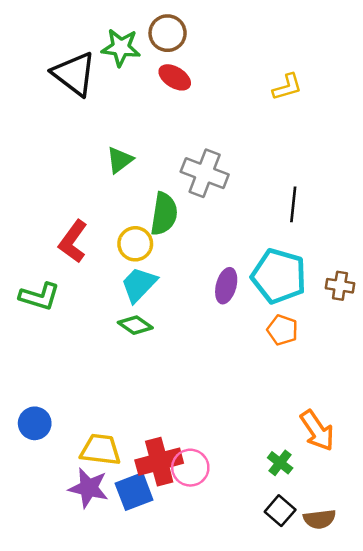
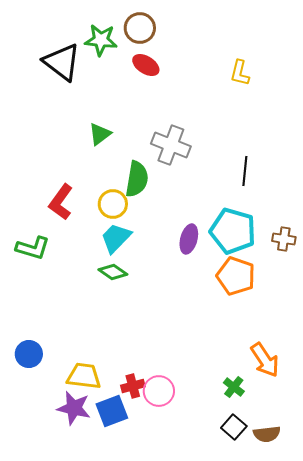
yellow L-shape: (287, 87) -> (240, 73), turned 120
orange pentagon: (282, 330) -> (236, 276), size x1.5
red cross: (159, 462) -> (133, 386), size x0.6

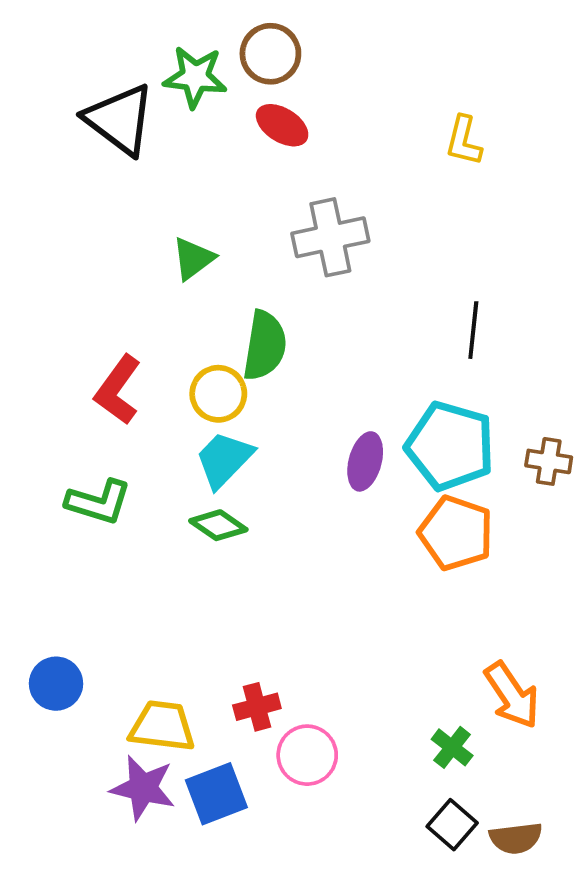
gray cross: (171, 145) -> (330, 237), moved, turned -33
green L-shape: (33, 248) -> (99, 502), moved
red cross: (133, 386) -> (257, 707), moved

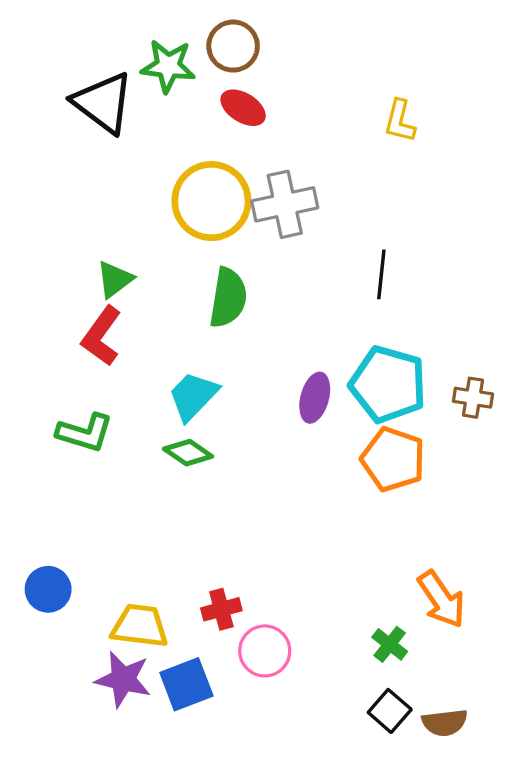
green triangle: (193, 259) -> (115, 279), moved
black line: (473, 330) -> (381, 274), moved
yellow circle: (218, 394) -> (211, 201), moved, size x1.6

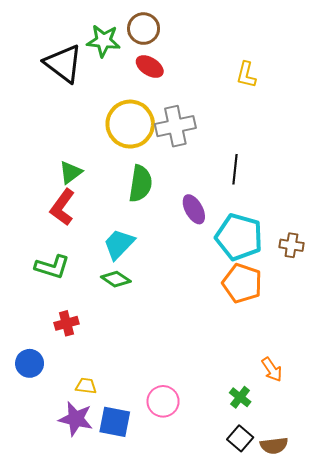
purple ellipse: (315, 398) -> (194, 209), moved, turned -44
orange arrow: (441, 599) -> (272, 370), size x0.7
red cross: (221, 609) -> (66, 323), moved
yellow trapezoid: (140, 626) -> (86, 386), size x0.6
blue square: (186, 684) -> (115, 422), turned 32

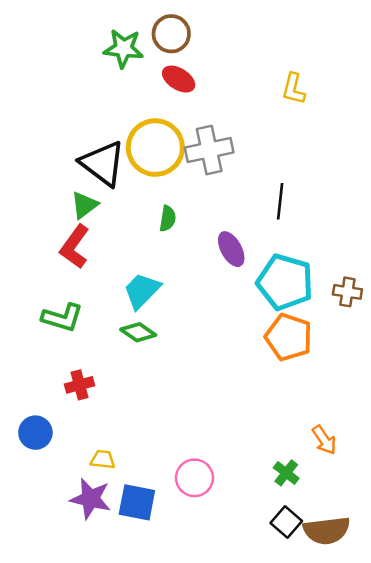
black triangle: (63, 63) -> (103, 163), moved
green semicircle: (140, 184) -> (168, 218), size x0.6
brown semicircle: (274, 446) -> (327, 530), size x1.4

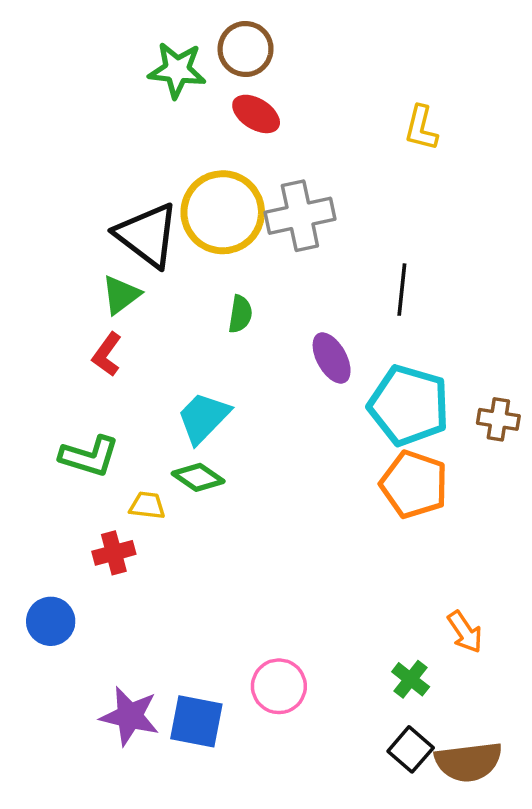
red L-shape: (75, 247) -> (107, 354), size x0.7
yellow trapezoid: (103, 460) -> (147, 505), moved

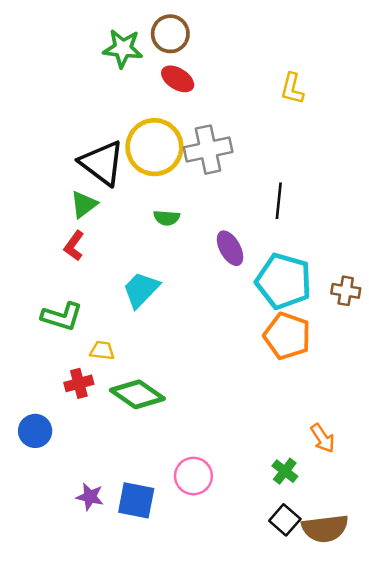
green semicircle: (240, 314) -> (167, 218), turned 85
green diamond: (198, 477) -> (137, 394), moved, size x1.5
purple star: (130, 716) -> (90, 497), size x0.7

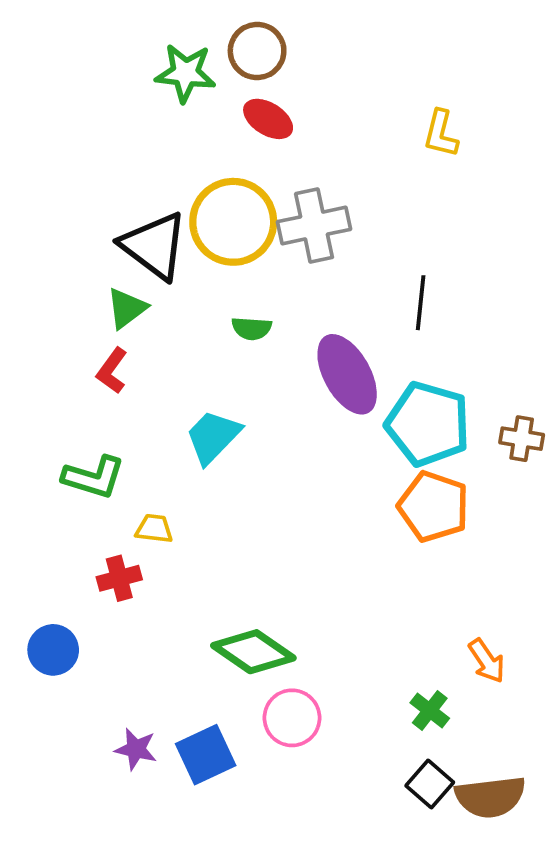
purple ellipse: (230, 248) -> (347, 374), size x1.5
green diamond: (137, 394) -> (253, 652), moved
blue square: (136, 500) -> (206, 755), turned -36

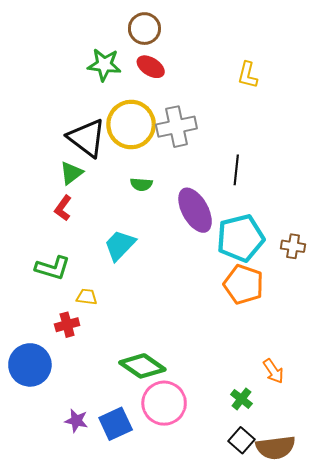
green star: (185, 73) -> (104, 65), moved
cyan pentagon: (428, 424) -> (240, 238), turned -30
blue circle: (53, 650) -> (30, 365), size x1.5
pink circle: (292, 718) -> (164, 403), size x1.4

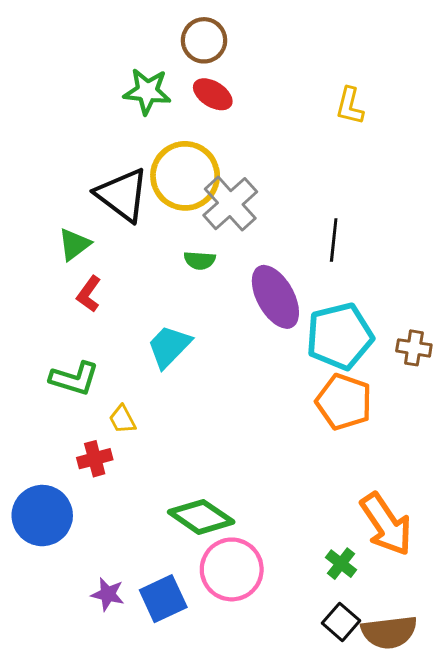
gray cross: (176, 127) -> (230, 204), moved, turned -30
green triangle: (71, 173) -> (74, 244), moved
yellow trapezoid: (87, 297) -> (122, 419), turned -125
orange arrow: (273, 371) -> (386, 524), size x1.8

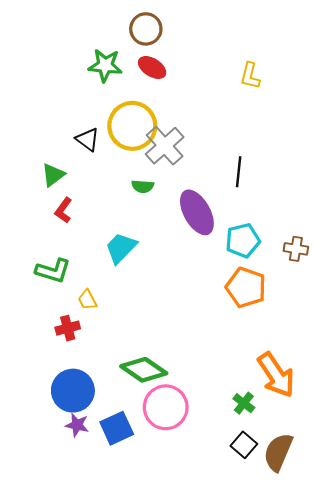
black triangle: (122, 195) -> (87, 139), size x0.6
cyan pentagon: (340, 336) -> (243, 241), size x0.7
blue circle: (42, 516) -> (73, 391), moved
brown semicircle: (389, 632) -> (278, 452), turned 120

